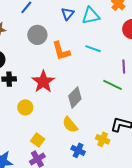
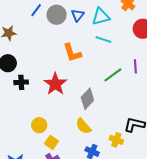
gray circle: (37, 35) -> (57, 15), moved
cyan line: (93, 49) -> (103, 40), moved
green line: (112, 85) -> (113, 75), moved, turned -60
yellow circle: (25, 107) -> (39, 125), moved

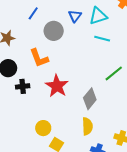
gray circle: (57, 15) -> (54, 31), moved
orange L-shape: (72, 53) -> (39, 58), moved
yellow semicircle: (83, 126) -> (87, 126), turned -138

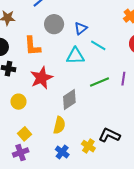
blue triangle: (75, 16) -> (81, 28), moved
cyan triangle: (98, 16) -> (75, 56), moved
yellow circle: (43, 128) -> (18, 102), moved

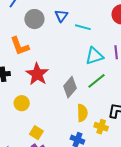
cyan triangle: (75, 56) -> (94, 56), moved
green line: (100, 82) -> (96, 81), moved
yellow semicircle: (59, 125) -> (82, 113), moved

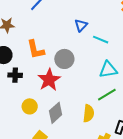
gray circle: (34, 19) -> (64, 59), moved
gray diamond: (70, 87) -> (56, 113), moved
yellow semicircle: (82, 113) -> (89, 113), moved

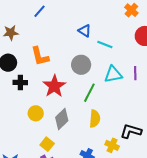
blue triangle: (81, 25) -> (85, 31), turned -40
gray circle: (64, 59) -> (81, 65), moved
green line: (107, 95) -> (89, 93), moved, turned -30

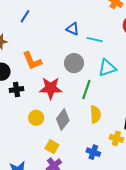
red star: (54, 86) -> (51, 88), turned -30

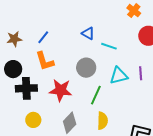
blue line: (25, 16) -> (43, 37), moved
black cross: (16, 90) -> (26, 88), size x1.5
yellow circle: (36, 118) -> (33, 120), moved

